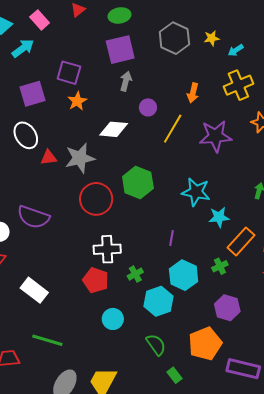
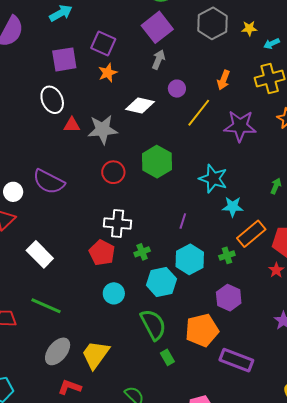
purple square: (120, 50) -> (157, 27), turned -32
red circle: (96, 199) -> (113, 172), size x0.7
green semicircle: (156, 345) -> (153, 325), size x1.4

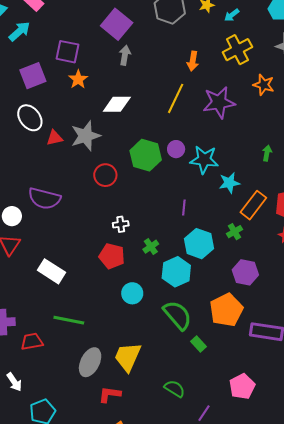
purple circle: (177, 89) -> (176, 149), moved
white cross: (118, 223) -> (121, 224), size x0.6

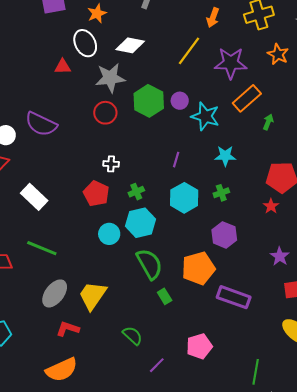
white ellipse: (30, 118) -> (85, 43), moved
gray star: (86, 136) -> (110, 78), moved
cyan star: (229, 183) -> (225, 156), moved
orange rectangle: (253, 205) -> (247, 98), moved
cyan hexagon: (176, 272) -> (140, 223), moved

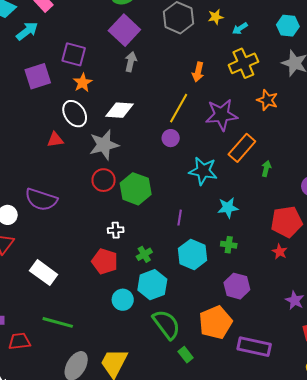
green hexagon: (149, 101) -> (136, 189), moved
purple circle: (180, 101) -> (171, 138), moved
green cross: (221, 193) -> (229, 245), turned 35

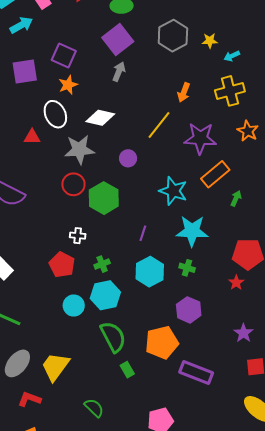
purple circle: (171, 138) -> (128, 158), moved
cyan star: (228, 208) -> (192, 231), size x1.5

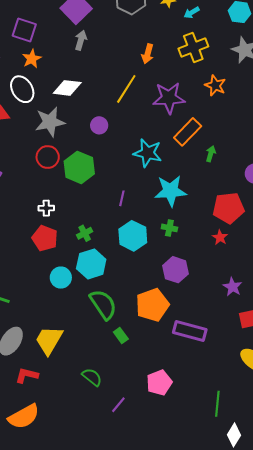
white cross: (78, 236) -> (46, 208), moved

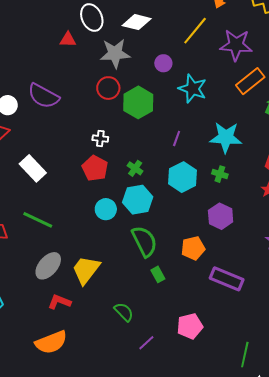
cyan star: (148, 153) -> (193, 89), moved
green cross: (85, 233) -> (135, 168), turned -35
orange pentagon: (152, 305) -> (193, 248), size x0.7

